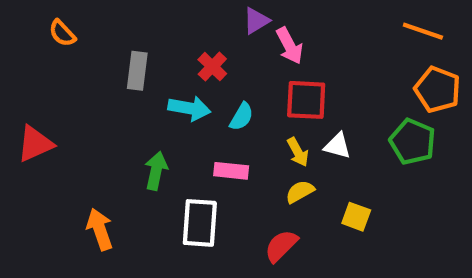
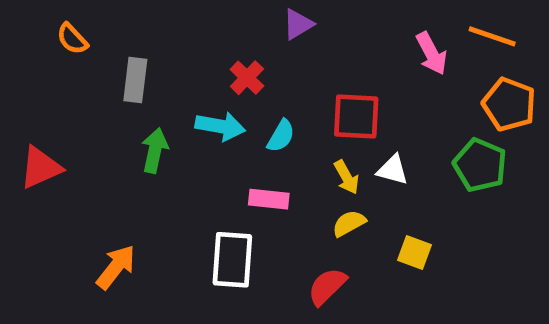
pink arrow: (289, 46) -> (431, 53), moved
gray rectangle: (137, 71) -> (135, 80), moved
green arrow: (156, 171) -> (155, 150), moved
orange arrow: (100, 229) -> (116, 267), turned 57

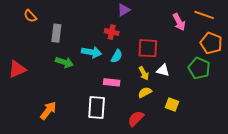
red cross: (247, 78) -> (112, 32), moved, turned -32
green arrow: (155, 150) -> (64, 62), turned 96

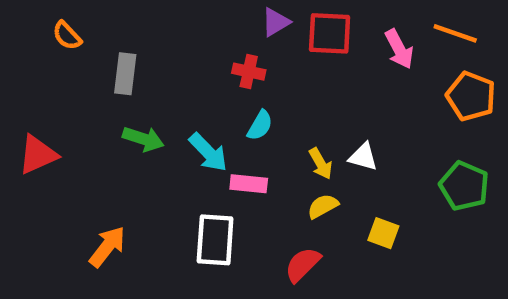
red square: (148, 48) -> (330, 33), moved
cyan arrow: (92, 52) -> (208, 152), moved, turned 36
green pentagon: (199, 68) -> (464, 186), moved

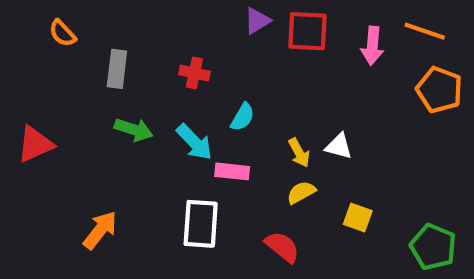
pink arrow: (399, 49) -> (372, 46), turned 33
red cross: (249, 72) -> (194, 73), moved
green pentagon: (464, 186) -> (433, 247), moved
red semicircle: (303, 265) -> (282, 247), turned 84

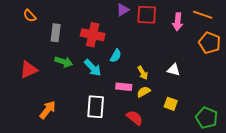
red cross: (194, 73) -> (93, 35), size x1.6
red triangle: (35, 144) -> (29, 70), moved
white triangle: (339, 146) -> (174, 70), moved
pink rectangle: (232, 171) -> (124, 87), moved

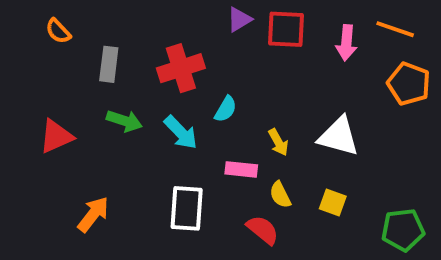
red cross: (93, 35) -> (181, 68), turned -30
white triangle: (174, 70) -> (339, 136), size x1.6
yellow semicircle: (144, 92) -> (280, 195), moved, turned -88
green pentagon: (207, 118) -> (403, 230), turned -30

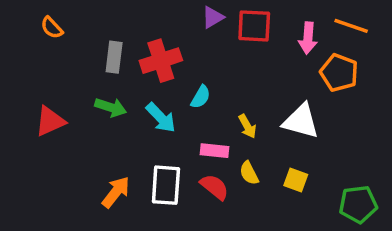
gray rectangle: (109, 64) -> (114, 57), moved
orange pentagon: (409, 84) -> (339, 73), moved
orange arrow: (93, 214) -> (116, 192), moved
red semicircle: (263, 230) -> (214, 187), moved

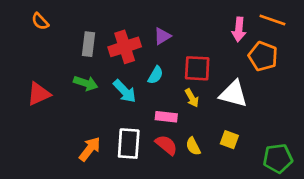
purple triangle: (213, 17) -> (162, 36), moved
red square: (254, 26) -> (197, 68), moved
yellow semicircle: (249, 173) -> (193, 146), moved

